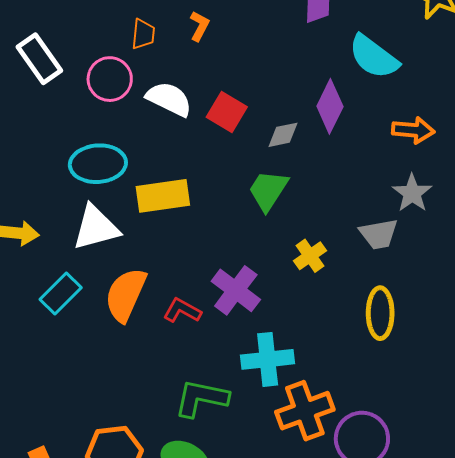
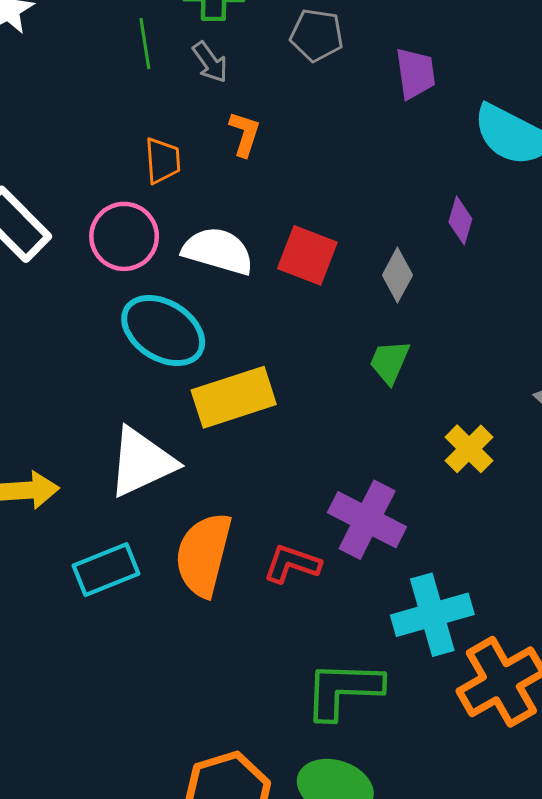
purple diamond: (330, 106) -> (460, 220), size x0.6
gray diamond: (283, 135) -> (397, 275), turned -40
cyan ellipse: (98, 164) -> (163, 331), moved, turned 46
green trapezoid: (268, 190) -> (390, 362), size x0.7
cyan rectangle: (61, 294) -> (106, 570), turned 33

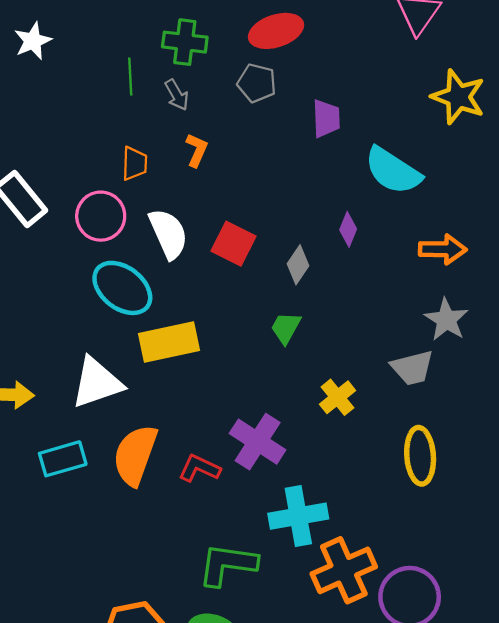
white semicircle: (218, 251) -> (168, 234), turned 44

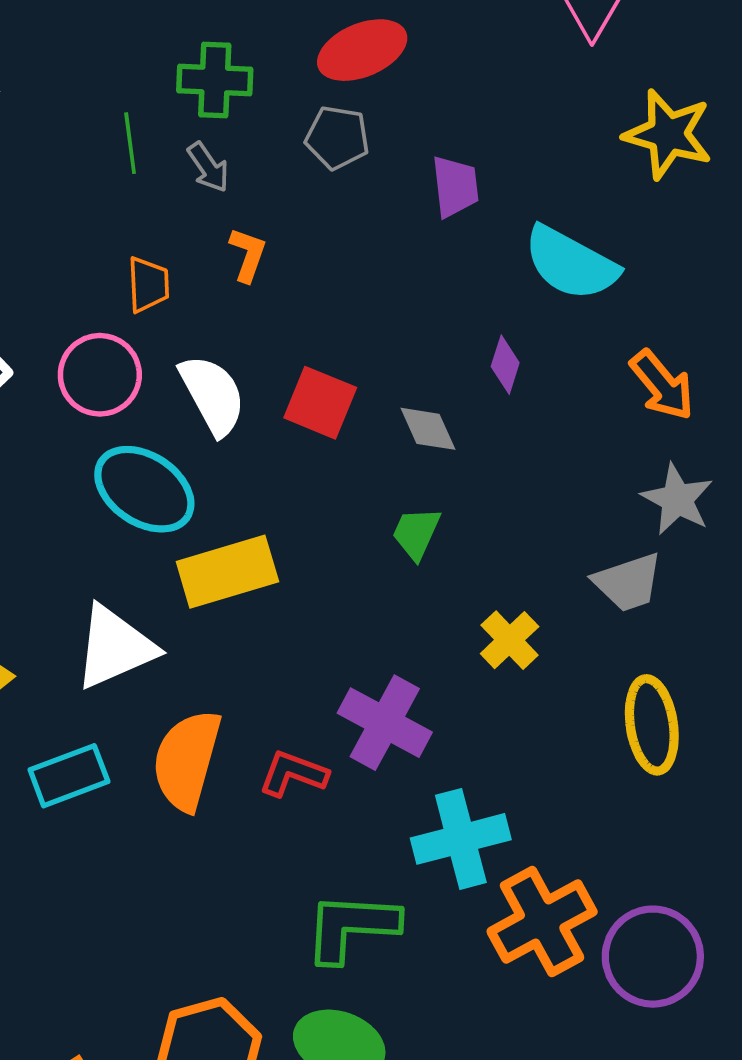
orange arrow: (443, 249) -> (662, 385), turned 54
gray diamond: (298, 265) -> (428, 429), turned -54

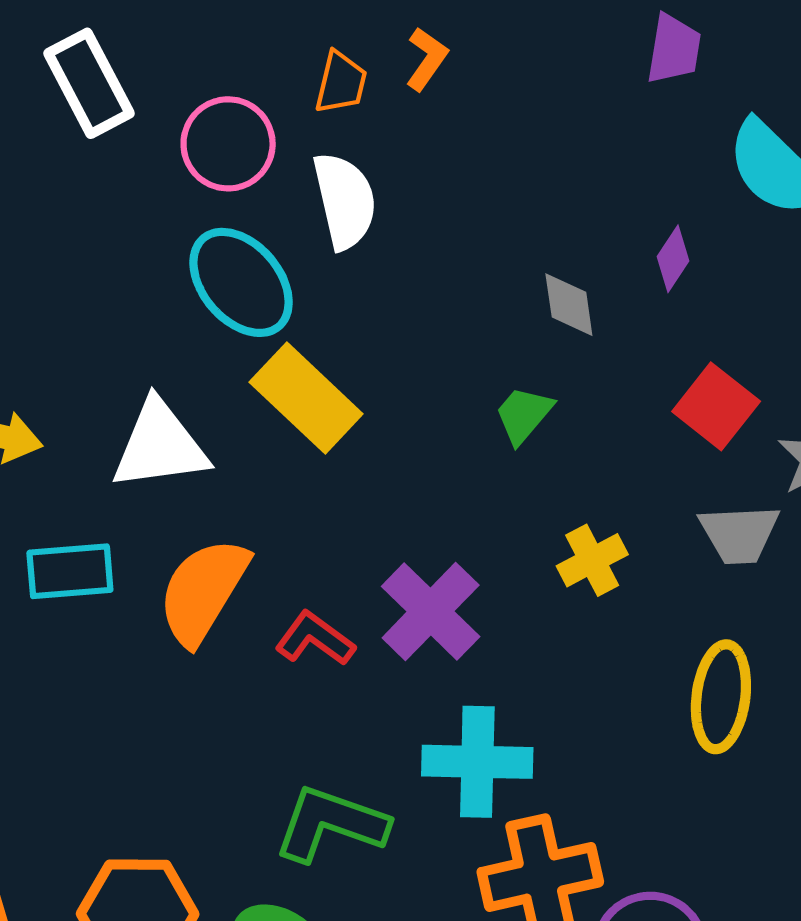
orange trapezoid: (148, 285) -> (341, 83), moved
red square: (320, 403) -> (716, 406), moved
yellow rectangle: (227, 572) -> (306, 398), turned 44

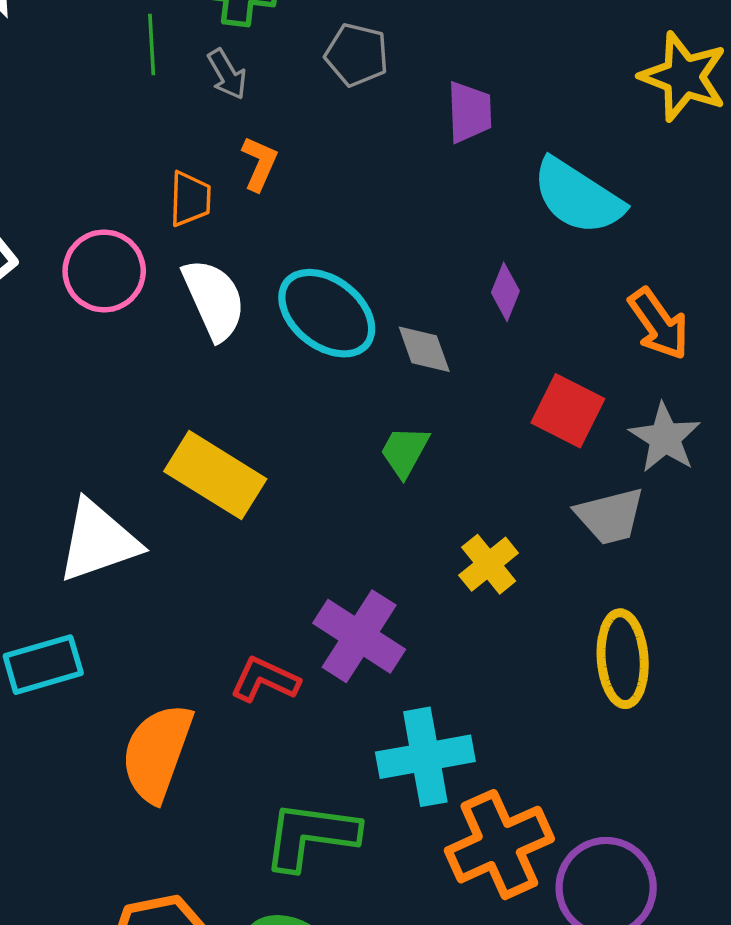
cyan ellipse: (241, 282) -> (327, 313), moved
orange semicircle: (203, 591) -> (157, 753), moved

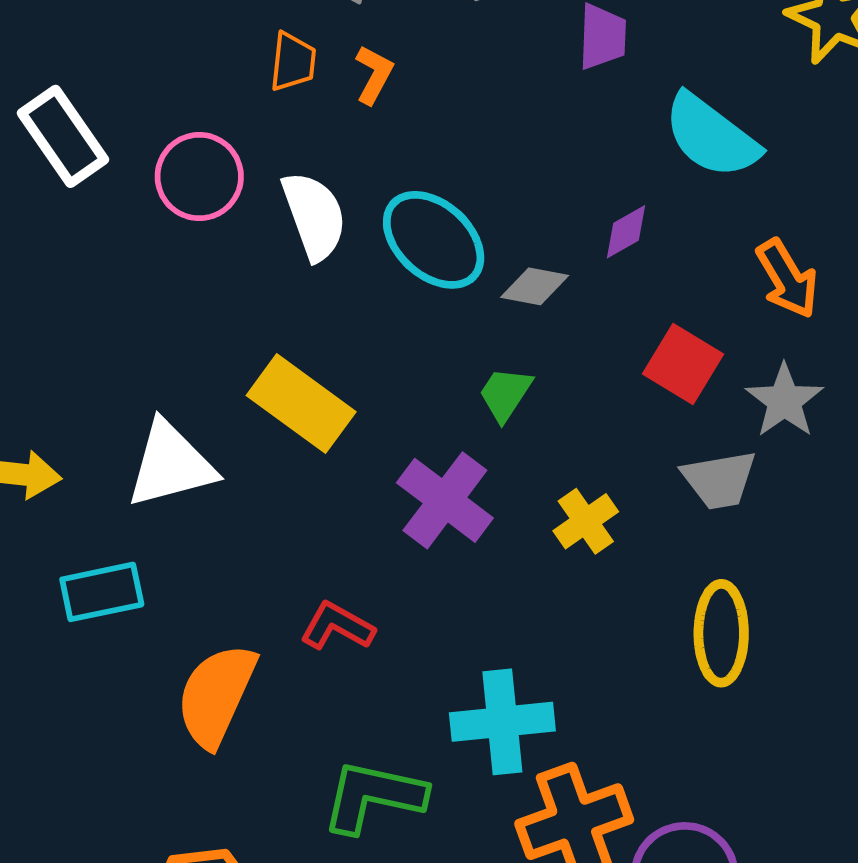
orange trapezoid: (190, 199) -> (293, 62), moved
purple diamond: (505, 292) -> (626, 232), turned 34
gray diamond: (424, 349) -> (535, 286), turned -64
purple cross: (359, 636) -> (445, 500), moved

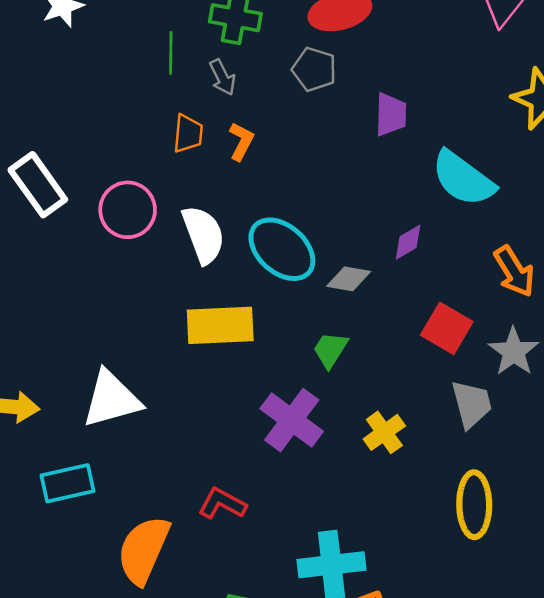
yellow rectangle: (301, 404) -> (220, 325), moved, turned -38
gray trapezoid: (719, 480) -> (472, 404), turned -94

